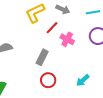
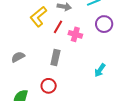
red circle: (48, 80) -> (49, 86), moved

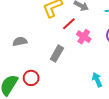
cyan arrow: (100, 70) -> (97, 80), turned 104
red circle: (49, 86) -> (31, 78), moved

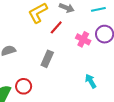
pink cross: (84, 37) -> (83, 39), moved

